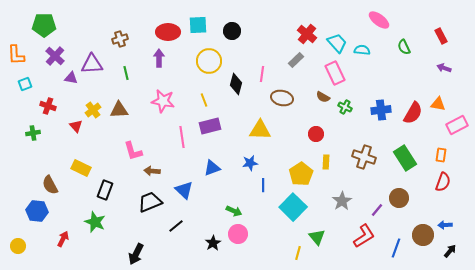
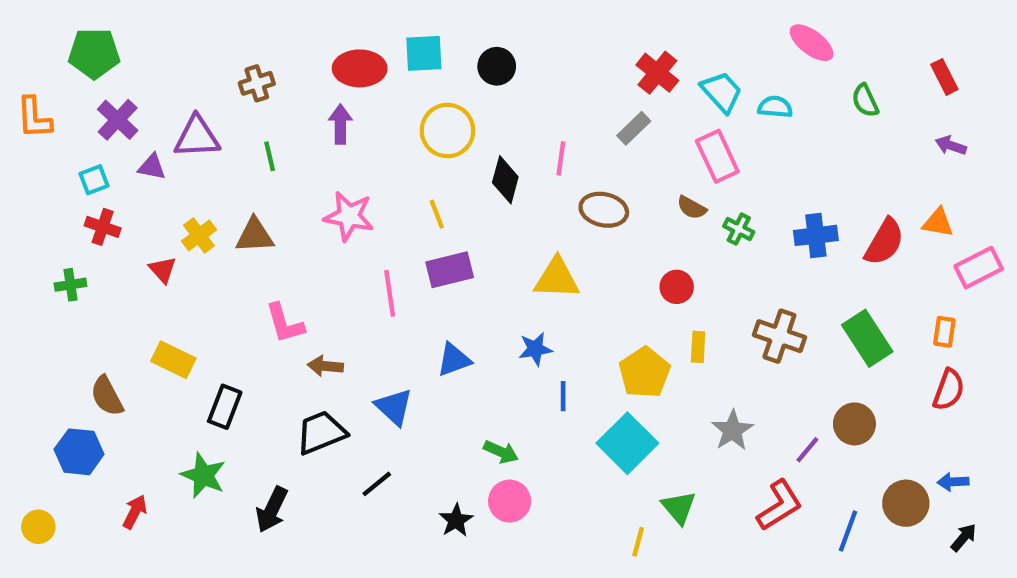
cyan square: (25, 84) -> (94, 180), moved
black arrow: (136, 254) -> (272, 510), moved

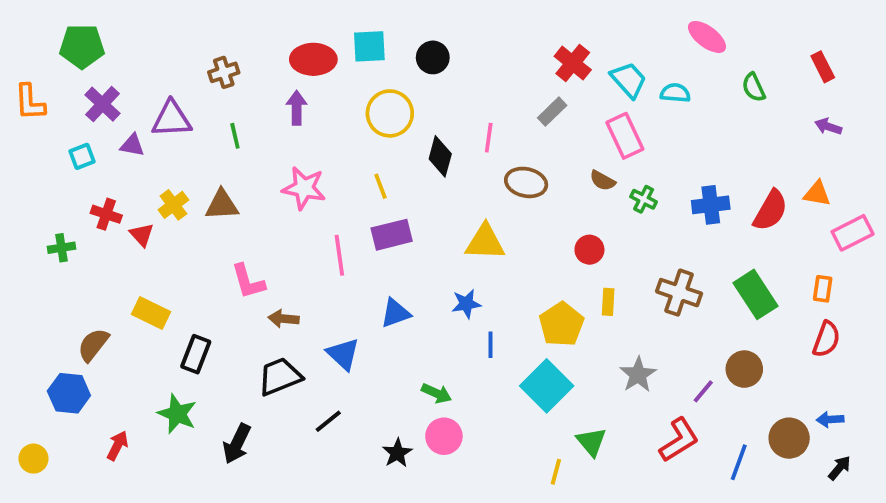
red cross: (103, 227) -> (106, 214), moved
brown semicircle: (107, 396) -> (93, 345), turned 66

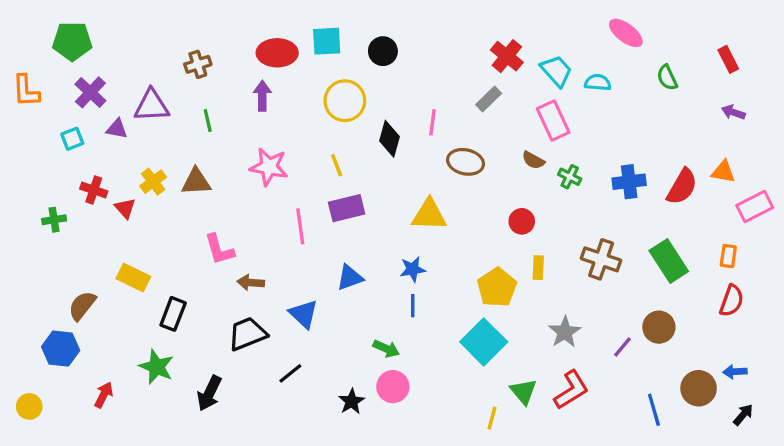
blue line: (491, 345) -> (413, 306), moved
red L-shape: (679, 440) -> (571, 390), moved
blue line: (739, 462) -> (654, 410), turned -36

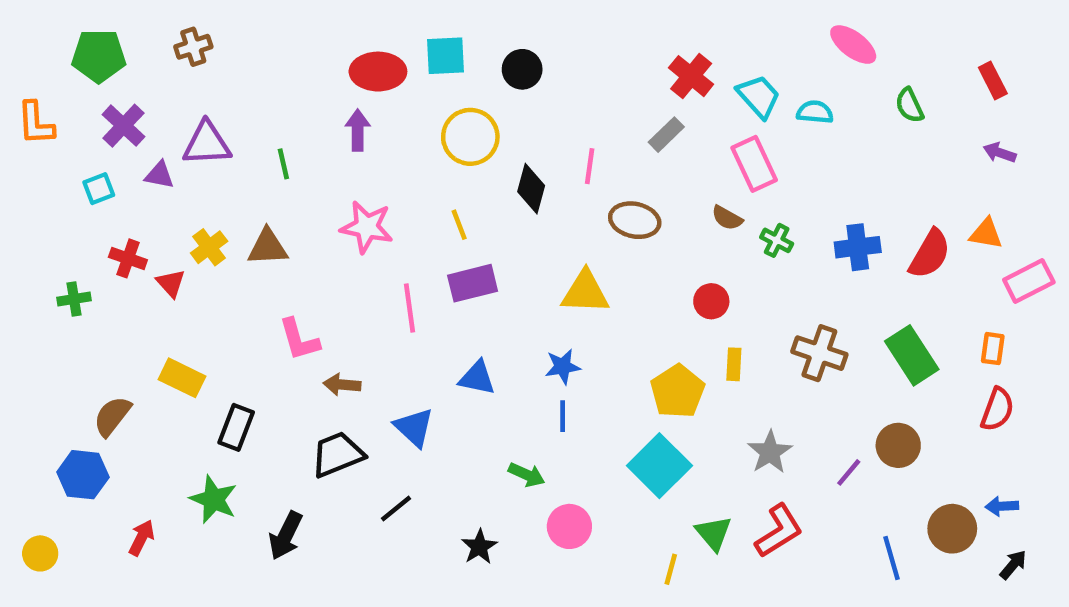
brown cross: (198, 64) -> (193, 47), moved
blue triangle: (350, 278) -> (477, 378), turned 32
pink circle: (393, 387) -> (569, 526), moved

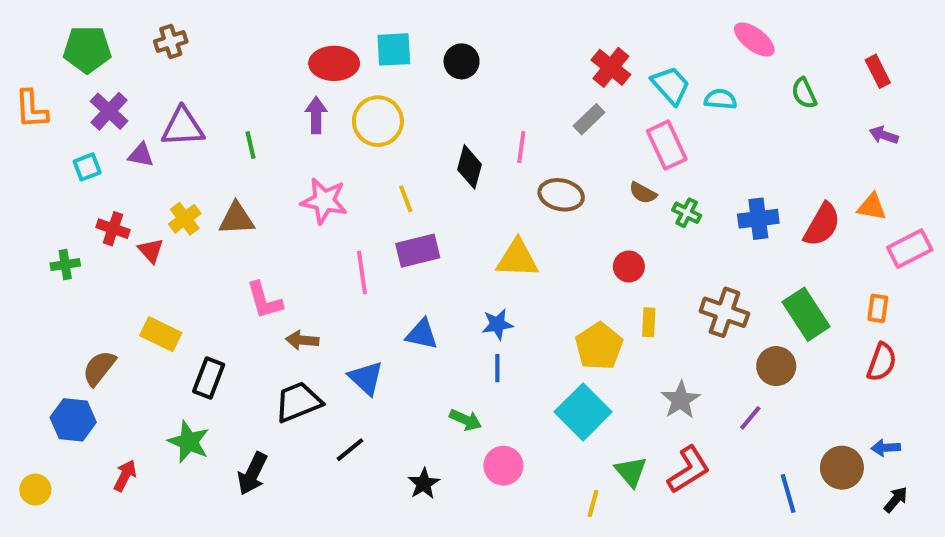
yellow circle: (470, 137) -> (378, 121), moved
brown circle: (898, 445) -> (776, 366), moved

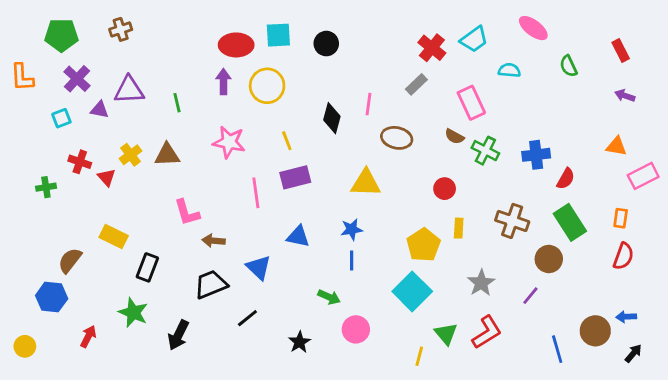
cyan trapezoid: (671, 85) -> (474, 39), moved, turned 96
green cross: (687, 213) -> (485, 151), size x1.4
red semicircle: (822, 225) -> (566, 179), moved, size x0.7

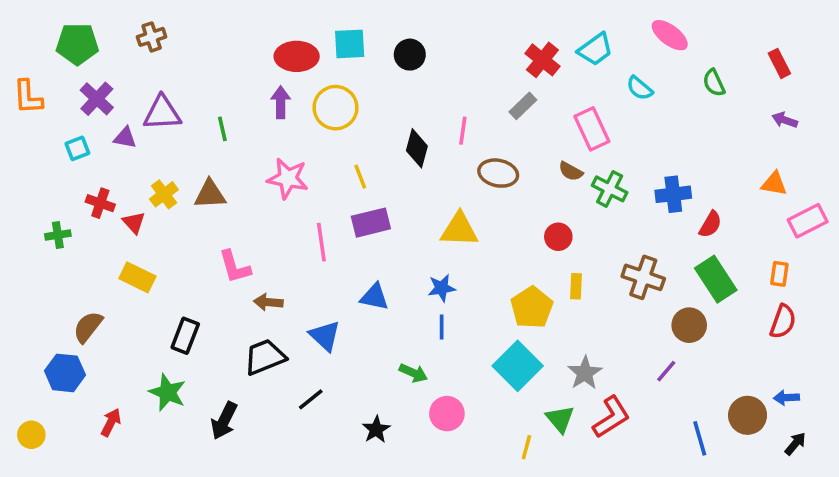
cyan semicircle: (509, 70) -> (640, 88), turned -145
yellow rectangle: (114, 236) -> (137, 277), moved
gray star: (481, 283) -> (585, 373), moved

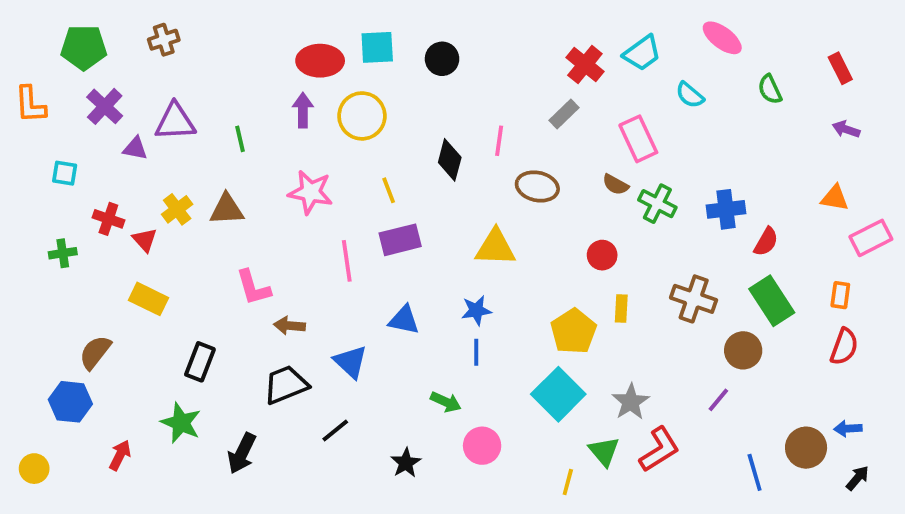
cyan square: (77, 148) -> (65, 173), moved, turned 30

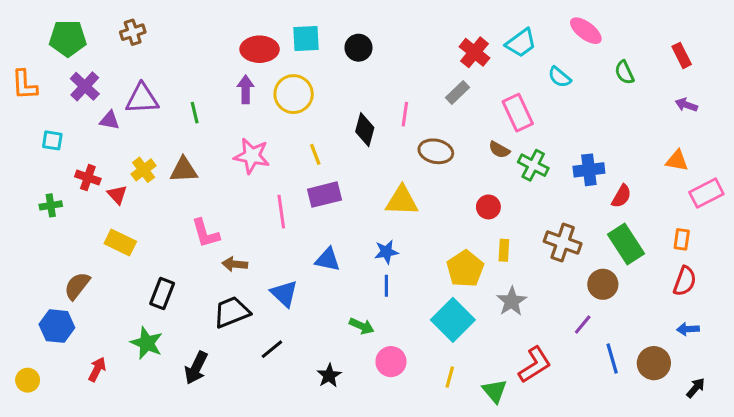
gray star: (631, 402) -> (512, 301), moved
blue arrow: (848, 429) -> (688, 329), moved
green triangle: (604, 451) -> (495, 391), moved
blue line: (755, 472) -> (612, 359), moved
yellow line: (568, 482) -> (450, 377), moved

